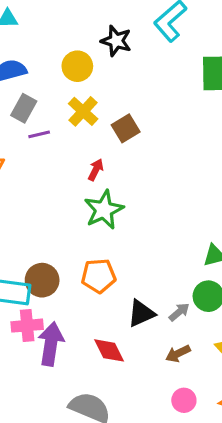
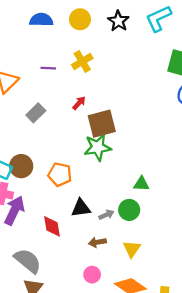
yellow circle: (77, 66) -> (80, 19), moved
gray rectangle: (24, 108) -> (36, 113), moved
brown square: (126, 128) -> (102, 124), moved, size x1.5
green star: (104, 210) -> (98, 147), moved

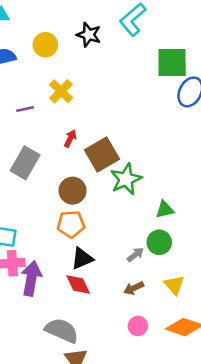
gray rectangle: (36, 113) -> (25, 163), size x1.4
green star: (98, 147) -> (126, 179), moved
brown circle: (21, 166) -> (73, 191), moved
black triangle: (81, 208) -> (82, 258), moved

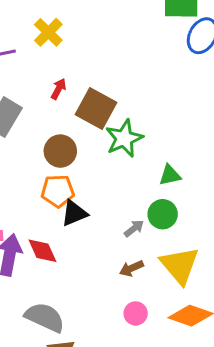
brown square: (102, 154) -> (96, 108), turned -32
black triangle: (82, 258) -> (74, 213), moved
red diamond: (78, 285) -> (42, 251), moved
yellow triangle: (174, 285) -> (180, 265), size x1.6

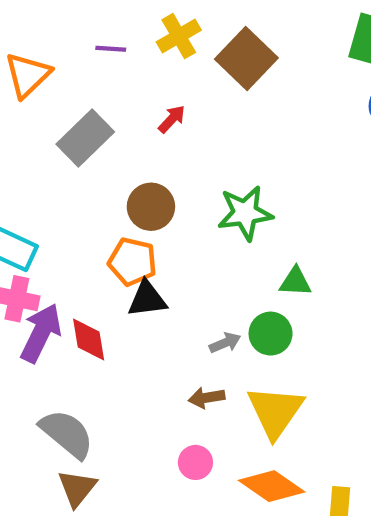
brown square: (96, 108) -> (246, 59), moved

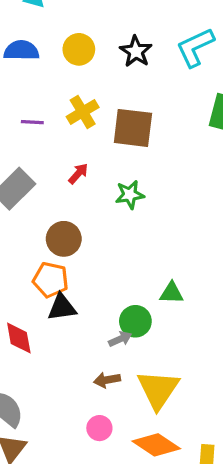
brown square: (246, 59) -> (133, 128), turned -36
green star: (245, 213) -> (130, 195), moved, size x0.7
green circle: (271, 334) -> (135, 321), moved

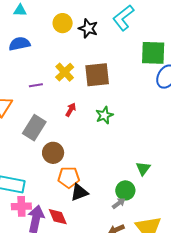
yellow circle: (79, 49) -> (63, 23), moved
brown circle: (64, 239) -> (53, 153), moved
green triangle: (172, 293) -> (143, 168), turned -42

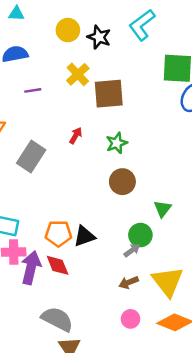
yellow cross: (65, 72) -> (78, 74), moved
purple line: (36, 85) -> (33, 90), moved
brown circle: (53, 153) -> (122, 182), moved
orange pentagon: (69, 177) -> (58, 234), moved

